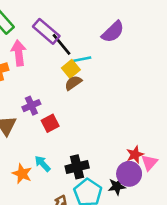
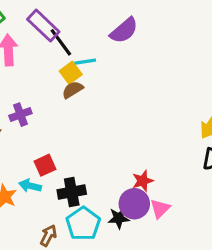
red square: (50, 123) -> (45, 165), moved
pink triangle: (149, 163) -> (160, 209), moved
cyan arrow: (43, 164) -> (30, 186), turned -36

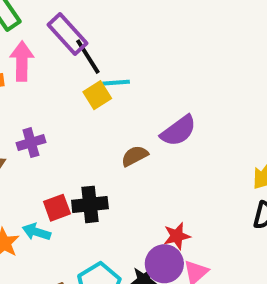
purple semicircle: (124, 30) -> (178, 131), moved
brown semicircle: (73, 90) -> (135, 156), moved
black cross: (72, 192) -> (90, 204), moved

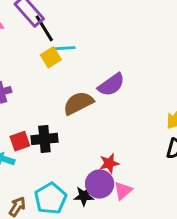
brown semicircle: (135, 156) -> (78, 103), size x1.5

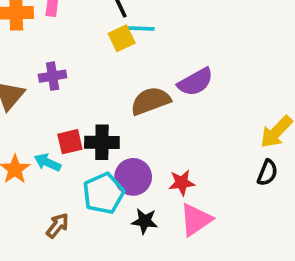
purple circle: (100, 184) -> (133, 177), moved
pink triangle: (123, 191) -> (196, 220), size x1.4
cyan pentagon: (50, 198) -> (103, 193), moved

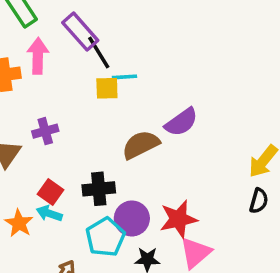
yellow square: (122, 38) -> (107, 88), turned 30
red square: (70, 142) -> (50, 192), moved, turned -35
red star: (182, 183) -> (179, 219), size x1.5

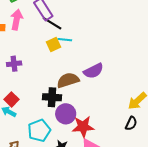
black line: (99, 53) -> (52, 23), turned -36
yellow square: (107, 88) -> (54, 45), turned -32
black cross: (99, 189) -> (52, 97), moved
purple circle: (132, 218) -> (66, 114), moved

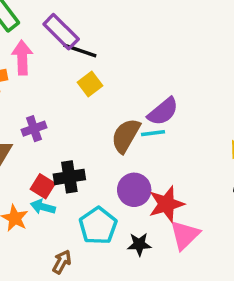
cyan line: (65, 40) -> (153, 133), moved
brown semicircle: (68, 80) -> (126, 136), turned -30
black cross: (52, 97) -> (69, 177), moved

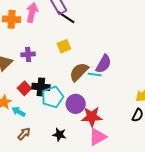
yellow square: (90, 84) -> (64, 46), moved
purple semicircle: (163, 112) -> (104, 64), turned -36
cyan arrow: (43, 207) -> (19, 112), moved
cyan pentagon: (98, 226) -> (52, 97), moved
black star: (139, 244) -> (59, 135), moved

